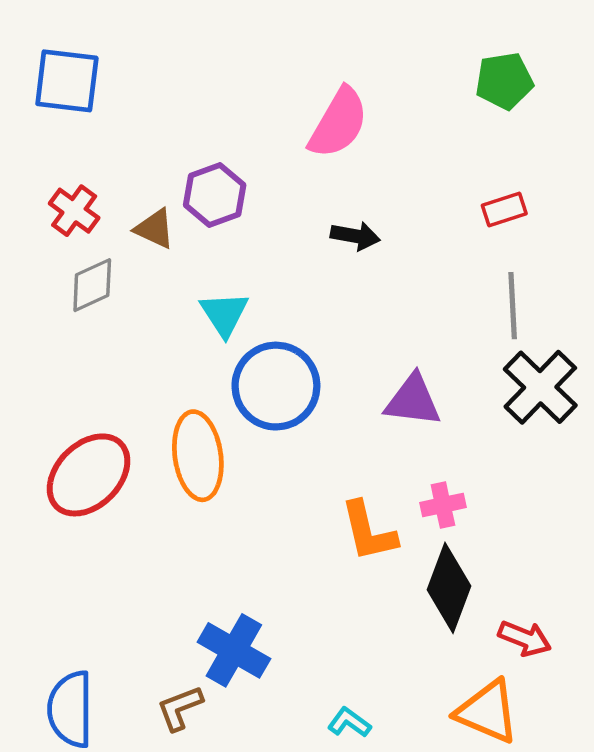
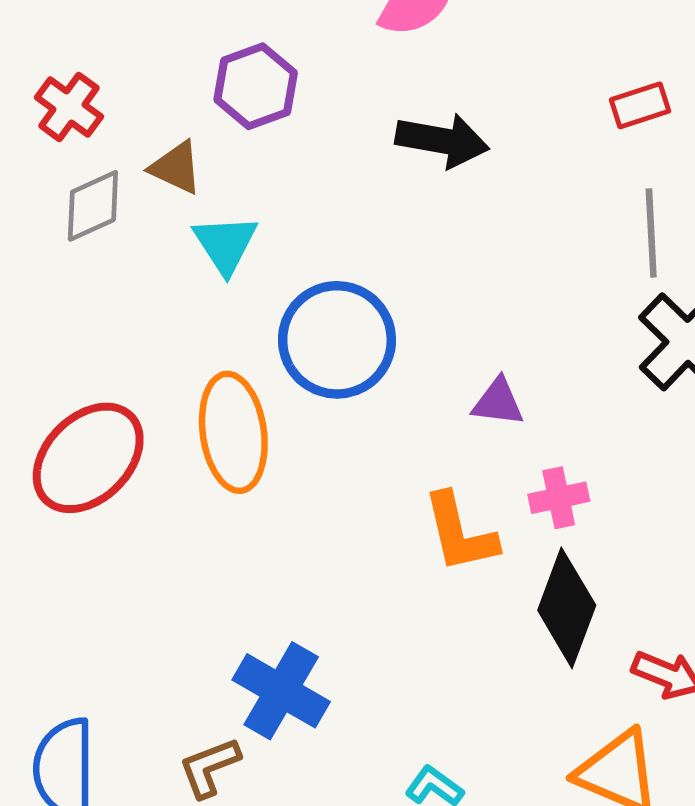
brown triangle: (155, 229) -> (176, 168), moved
black arrow: (355, 236) -> (442, 140), size x1.4
cyan triangle: (224, 314) -> (225, 244), moved
purple triangle: (413, 400) -> (498, 402), moved, size x0.7

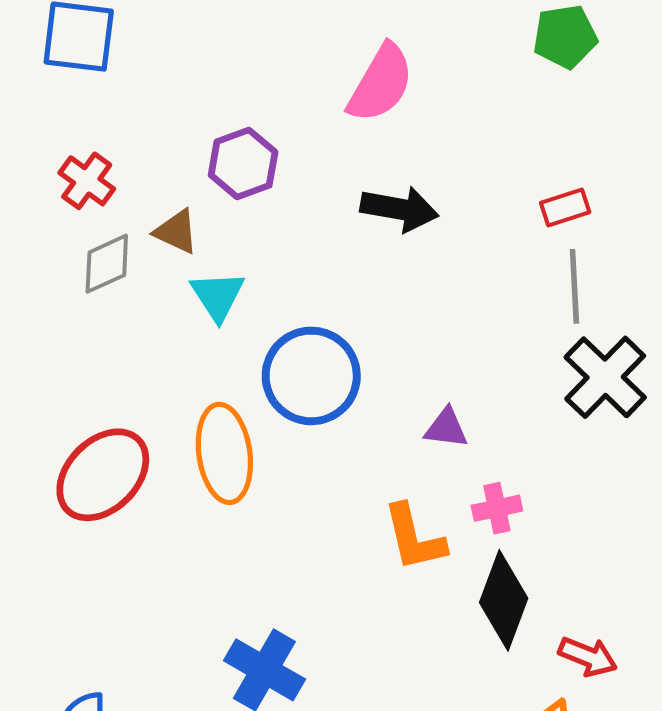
red rectangle: (640, 105) -> (565, 208), moved

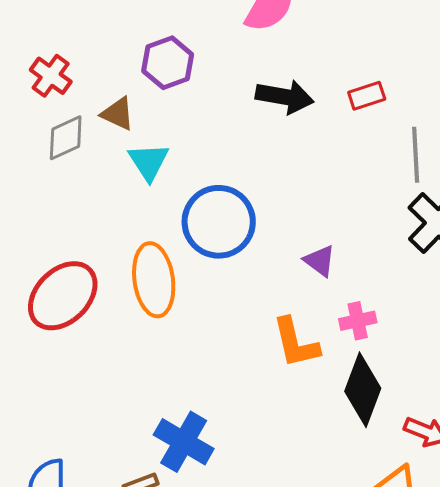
red rectangle: (565, 208) -> (367, 96), moved
purple triangle: (446, 428) -> (320, 261), turned 30

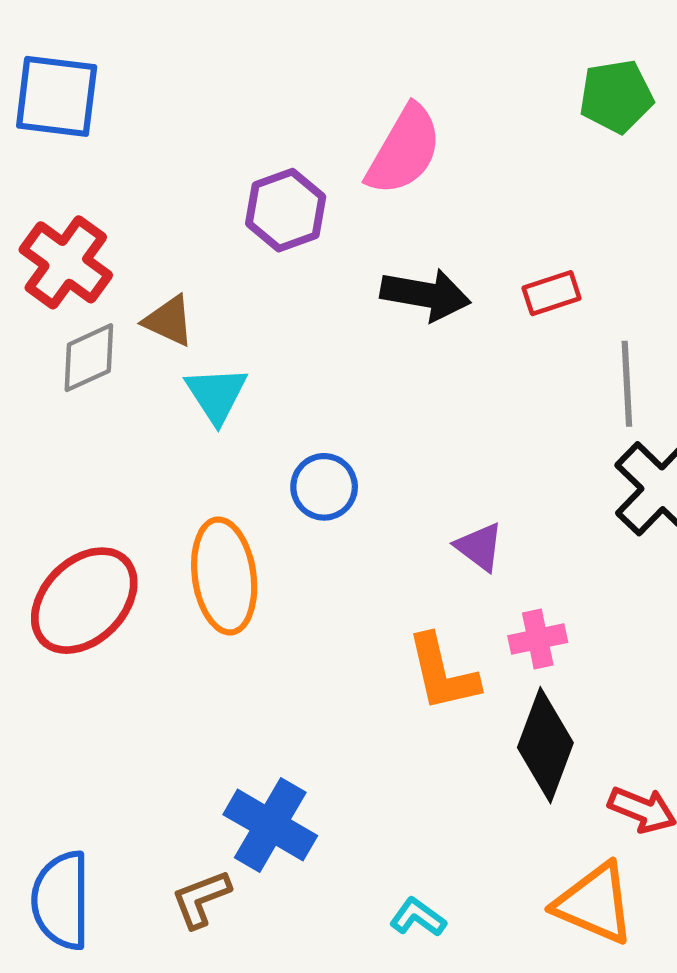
purple hexagon: (168, 63) -> (286, 210), moved
red cross: (51, 76) -> (66, 262), size x1.4
blue circle: (219, 222) -> (324, 487), size x0.6

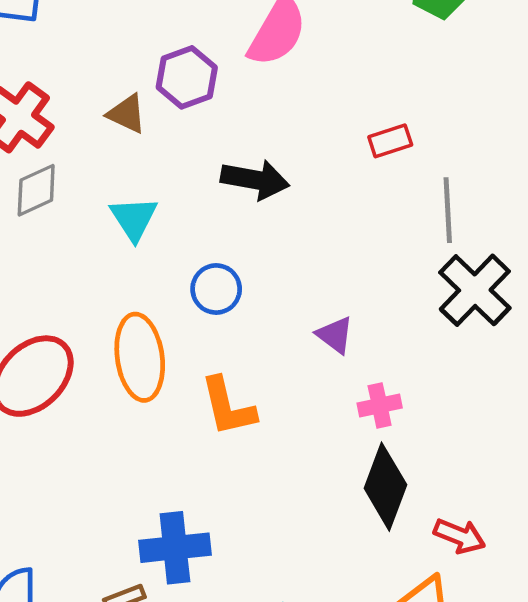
black arrow: (426, 295) -> (255, 180), moved
brown triangle: (169, 321) -> (127, 114), moved
orange L-shape: (442, 673) -> (228, 407), moved
blue cross: (270, 825) -> (175, 548), turned -36

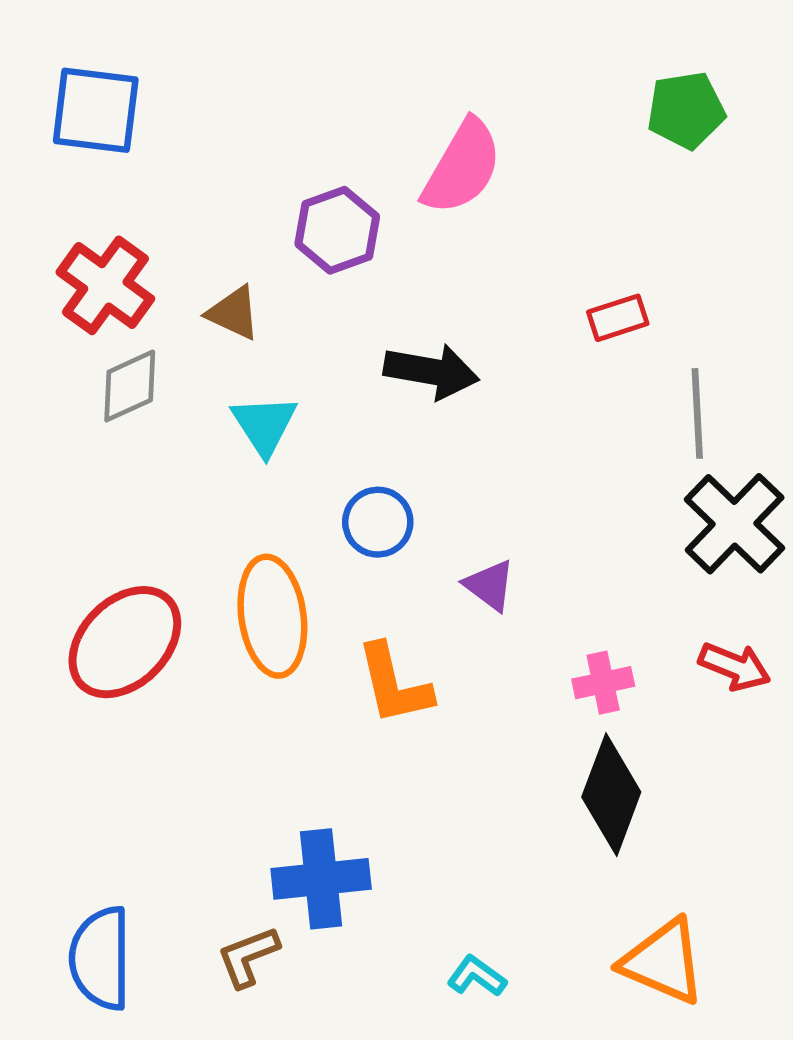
brown triangle: (127, 114) -> (233, 313), moved
purple triangle: (335, 335) -> (490, 585), moved
red arrow: (460, 536) -> (735, 666), moved

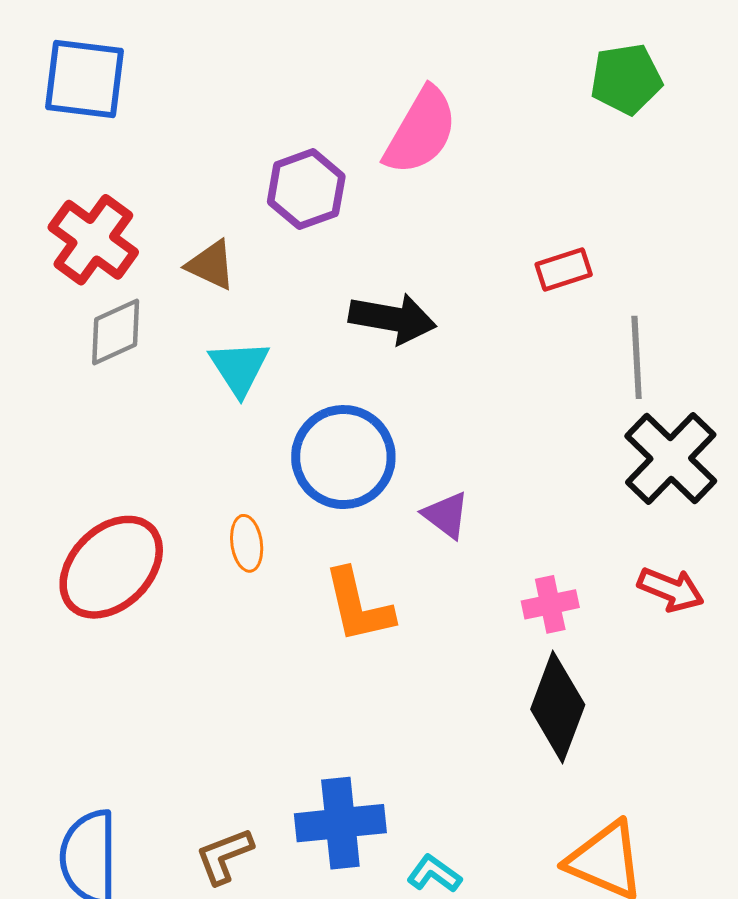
blue circle: (378, 522) -> (343, 457), size x1.6
orange ellipse: (272, 616) -> (247, 543), size x0.5
blue cross: (321, 879) -> (340, 823), moved

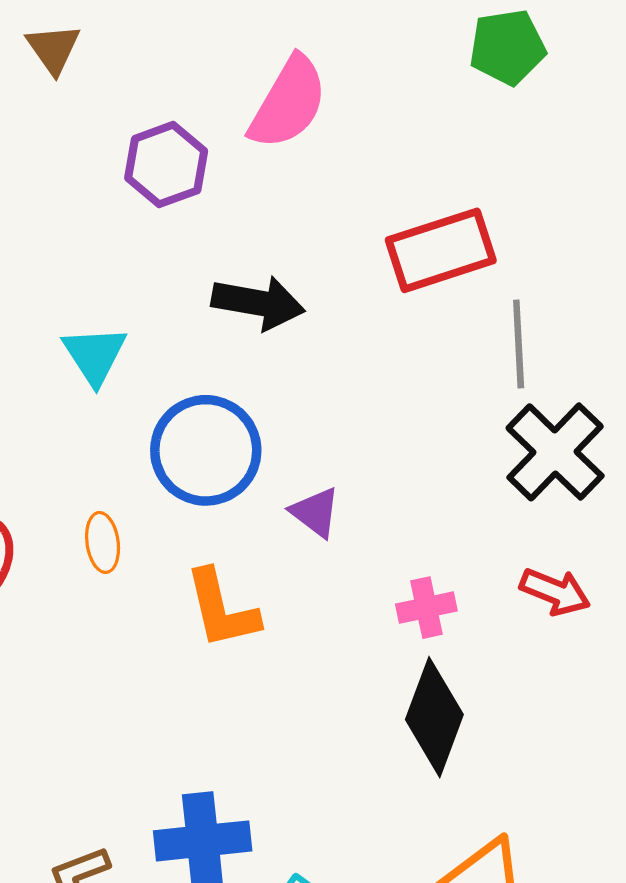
brown triangle: (211, 265) -> (53, 49), moved, turned 30
red rectangle: (564, 269) -> (441, 250), size x1.8

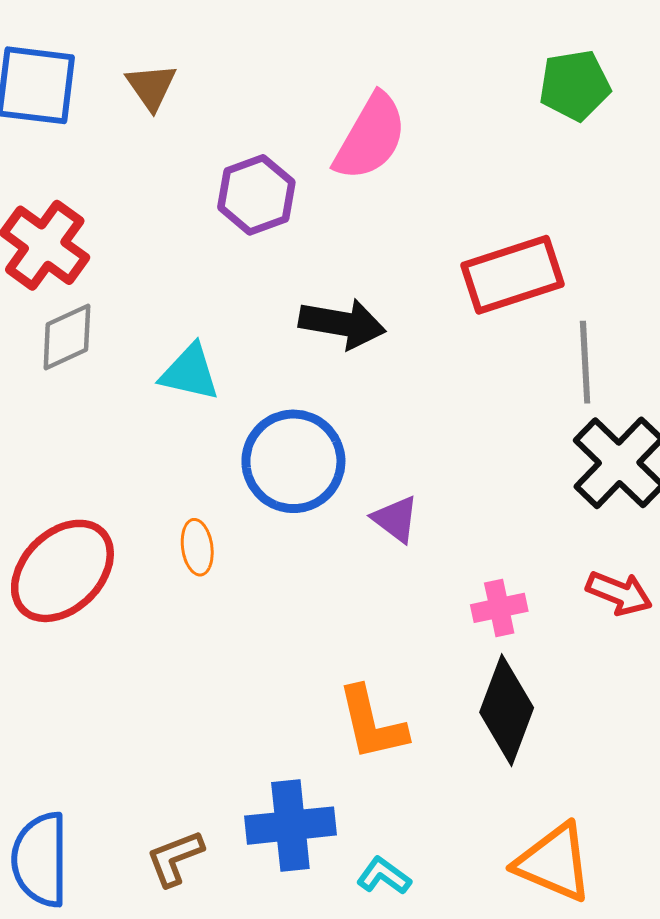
cyan triangle: (95, 355) -> (190, 372), turned -44
orange L-shape: (222, 609) -> (372, 723), moved

